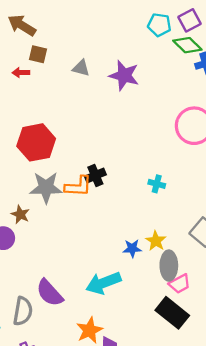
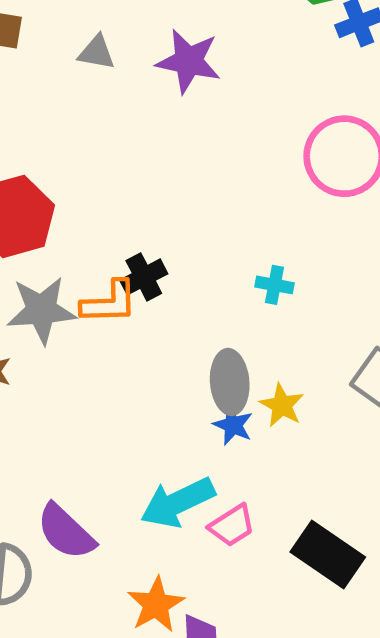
blue star: (132, 248) -> (233, 425), turned 30
gray ellipse: (169, 266) -> (230, 382), moved
pink trapezoid: (180, 284) -> (232, 526), moved

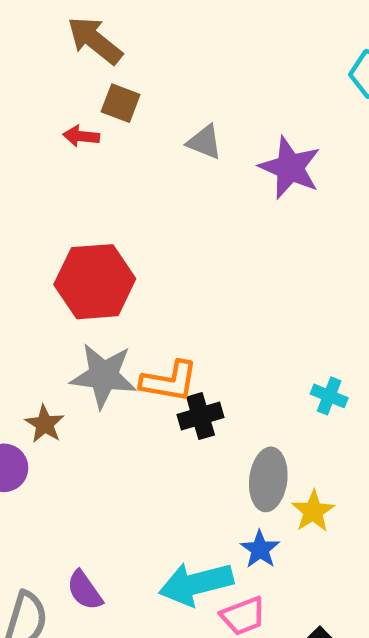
black cross: (144, 277) -> (201, 416), moved
blue star: (233, 425) -> (260, 549), moved
purple semicircle: (66, 532) -> (85, 590), size x0.7

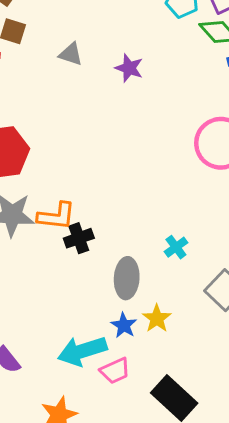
purple star: (290, 168) -> (129, 68), size x0.7
cyan cross: (329, 396) -> (176, 247), moved, turned 35
yellow star: (313, 511) -> (157, 318), moved

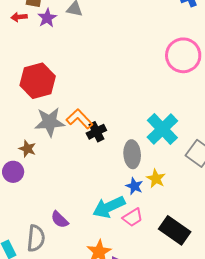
purple star: (129, 68) -> (47, 18), moved, turned 30
orange L-shape: (56, 216) -> (79, 119), turned -132
cyan cross: (176, 247) -> (162, 129), size x2.0

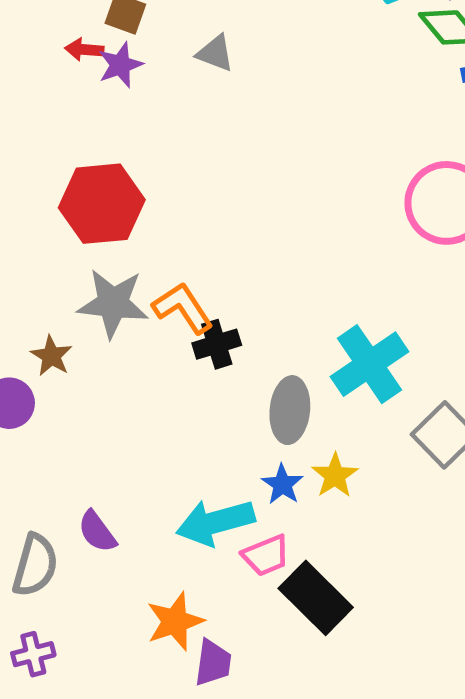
purple star: (47, 18) -> (120, 65), moved
black rectangle: (175, 230) -> (316, 598), moved

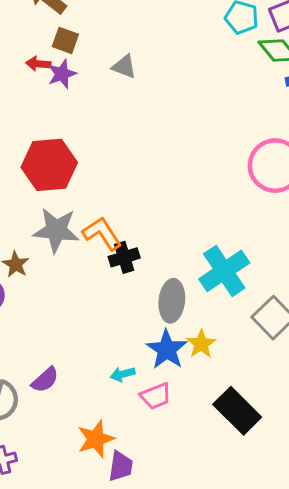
blue star: (282, 484) -> (167, 350), size x1.5
cyan arrow: (215, 522) -> (123, 374), size x0.5
purple semicircle: (97, 532) -> (45, 380), turned -96
black rectangle: (316, 598) -> (237, 411), moved

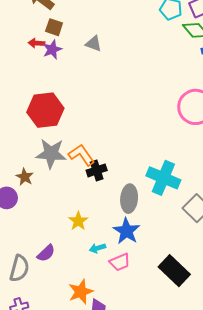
cyan cross: (224, 271) -> (163, 178), turned -32
yellow star: (201, 344) -> (78, 221), moved

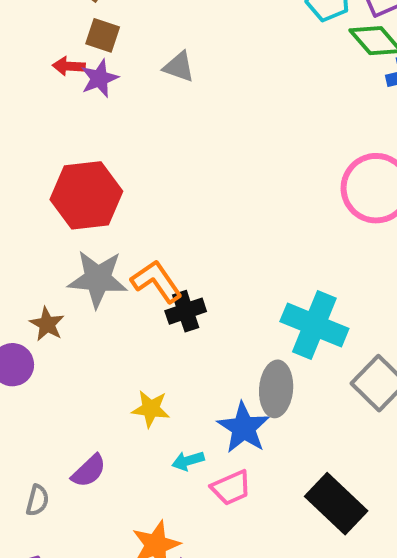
gray ellipse: (129, 199) -> (276, 389), moved
yellow star: (78, 221) -> (151, 409), turned -30
gray semicircle: (19, 268) -> (37, 500), size x0.6

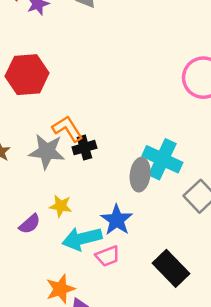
gray star: (98, 279) -> (47, 151), moved
gray ellipse: (276, 389) -> (140, 175), moved
cyan arrow: (188, 461) -> (82, 239), size x2.0
purple semicircle: (89, 471) -> (30, 224), moved

